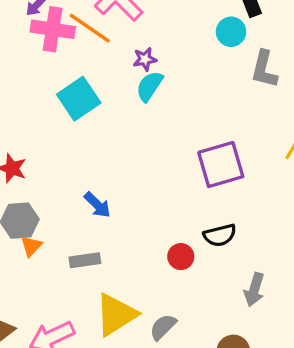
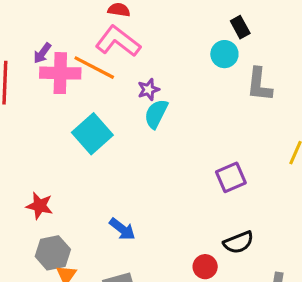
purple square: (221, 165) -> (231, 177), size x0.7

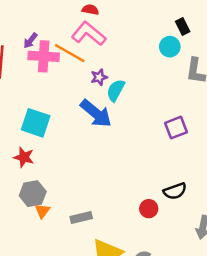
purple star: (149, 90) -> (99, 77), moved
cyan square: (92, 134) -> (36, 123), moved, turned -32
purple square: (231, 177) -> (176, 128), moved
blue arrow: (122, 229) -> (96, 113), moved, size x1.6

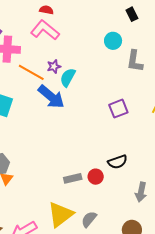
black rectangle: (183, 26) -> (132, 14), moved
orange line: (70, 53) -> (31, 72), moved
gray rectangle: (81, 217) -> (73, 178), moved

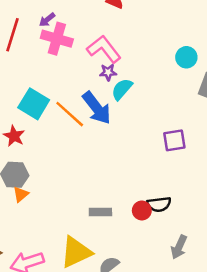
pink L-shape: (45, 30) -> (104, 49), moved
orange line: (31, 72) -> (70, 114), moved
red circle: (96, 177) -> (142, 211), moved

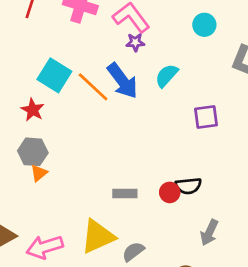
cyan circle: (186, 57) -> (204, 25), moved
cyan semicircle: (122, 89) -> (167, 76), moved

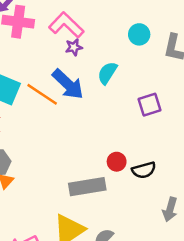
cyan circle: (204, 25) -> (139, 34), moved
red circle: (170, 192) -> (117, 162), moved
gray rectangle: (125, 193) -> (87, 187), size x1.6

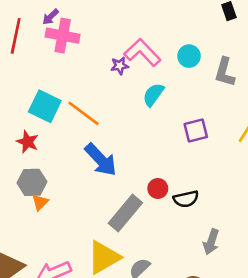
pink L-shape: (66, 25) -> (142, 52), moved
blue arrow: (68, 84) -> (101, 160), moved
gray rectangle: (87, 187) -> (125, 213), turned -44

